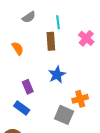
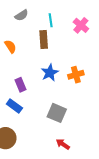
pink cross: (86, 38) -> (81, 25), moved
orange cross: (80, 99) -> (76, 75), moved

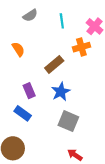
brown rectangle: (44, 39) -> (54, 64), moved, turned 54
blue star: (50, 73) -> (61, 92), moved
orange cross: (76, 75) -> (81, 47), moved

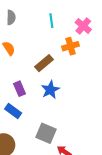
gray semicircle: (30, 15) -> (11, 17), moved, turned -56
gray square: (68, 121) -> (46, 133), moved

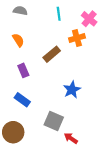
gray semicircle: (11, 17) -> (20, 11), turned -80
purple rectangle: (20, 89) -> (23, 70), moved
blue star: (50, 90) -> (72, 90), moved

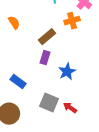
purple rectangle: (23, 70) -> (45, 58), moved, turned 40
red arrow: (71, 138) -> (70, 108), moved

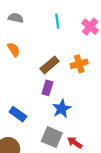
orange cross: (72, 21) -> (79, 64), moved
blue star: (67, 72) -> (62, 109), moved

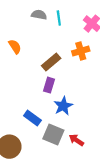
gray semicircle: (16, 18) -> (39, 15), moved
orange cross: (79, 64) -> (81, 51), moved
blue rectangle: (18, 114) -> (32, 118), moved

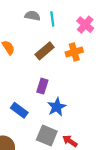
brown rectangle: (51, 62) -> (45, 51), moved
blue rectangle: (32, 118) -> (19, 110), moved

